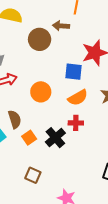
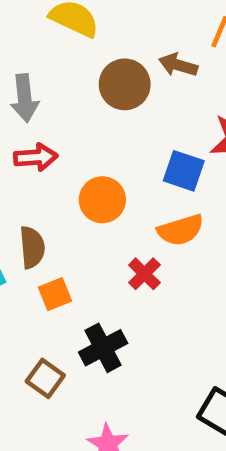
red cross: (76, 123) -> (144, 274), moved, turned 32
black cross: (55, 138) -> (103, 348), moved

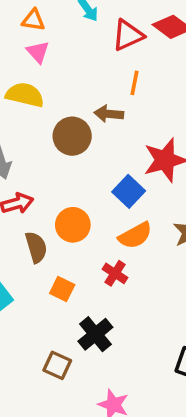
blue square: (184, 171) -> (129, 191), turned 36
brown semicircle: (32, 247) -> (36, 247), moved
orange square: (55, 294) -> (62, 289), moved, turned -30

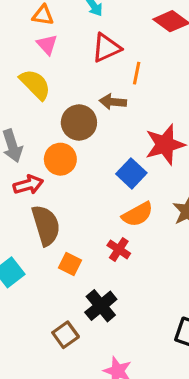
red triangle: (128, 35) -> (106, 48), moved
yellow semicircle: (25, 95) -> (35, 84), turned 32
orange circle: (73, 225) -> (60, 159), moved
brown semicircle: (36, 247) -> (46, 225), size x1.4
brown square: (57, 365) -> (66, 335), turned 30

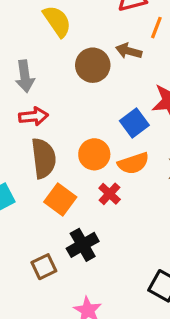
orange circle: (60, 159) -> (94, 154), moved
orange square: (70, 264) -> (60, 200), size x1.4

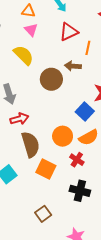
black cross: (83, 245) -> (80, 191), moved, turned -36

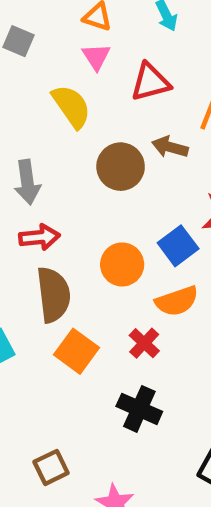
red triangle: (69, 32) -> (150, 82), moved
orange circle: (63, 136) -> (122, 264), moved
brown square: (43, 214) -> (51, 467), moved

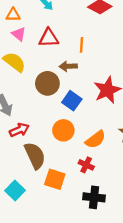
red triangle: (150, 82) -> (49, 38), turned 30
blue square: (178, 246) -> (72, 101), moved

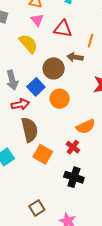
blue square: (72, 101) -> (36, 87), moved
orange circle: (63, 130) -> (60, 99), moved

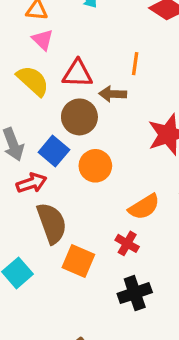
red triangle: (63, 29) -> (77, 74), moved
black cross: (74, 177) -> (135, 293), turned -30

